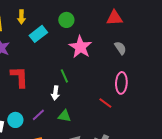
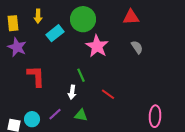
green circle: (66, 20) -> (83, 19), size x1.6
pink ellipse: (121, 83) -> (155, 116), moved
red line: (105, 103) -> (108, 94), moved

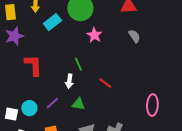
pink star: (97, 46) -> (94, 35), size x0.7
purple star: (17, 47) -> (14, 36), turned 30

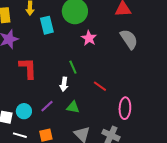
cyan rectangle: (52, 22) -> (47, 25), turned -66
gray semicircle: (134, 36) -> (129, 39), size x1.5
pink ellipse: (152, 105) -> (125, 108), moved

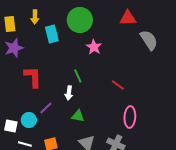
gray semicircle: (129, 39) -> (149, 40), moved
red line: (100, 86) -> (118, 85), moved
purple line: (47, 106) -> (46, 108), moved

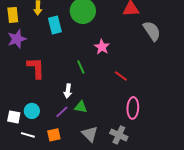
pink star: (94, 47) -> (102, 47), moved
white arrow: (69, 93) -> (68, 91), moved
purple line: (46, 108) -> (62, 112), moved

